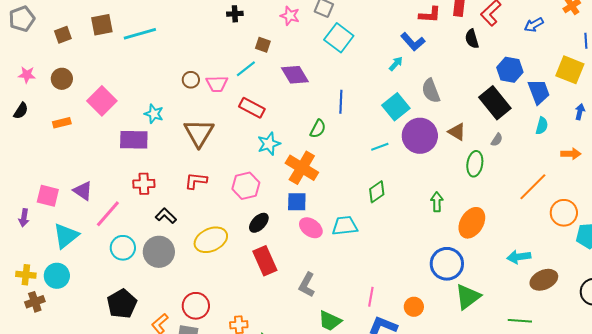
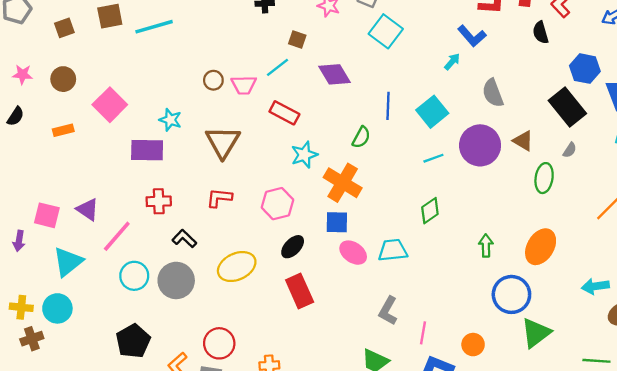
cyan square: (396, 107) -> (432, 112), moved
green arrow: (437, 202) -> (486, 246), moved
gray L-shape: (307, 285) -> (388, 311), moved

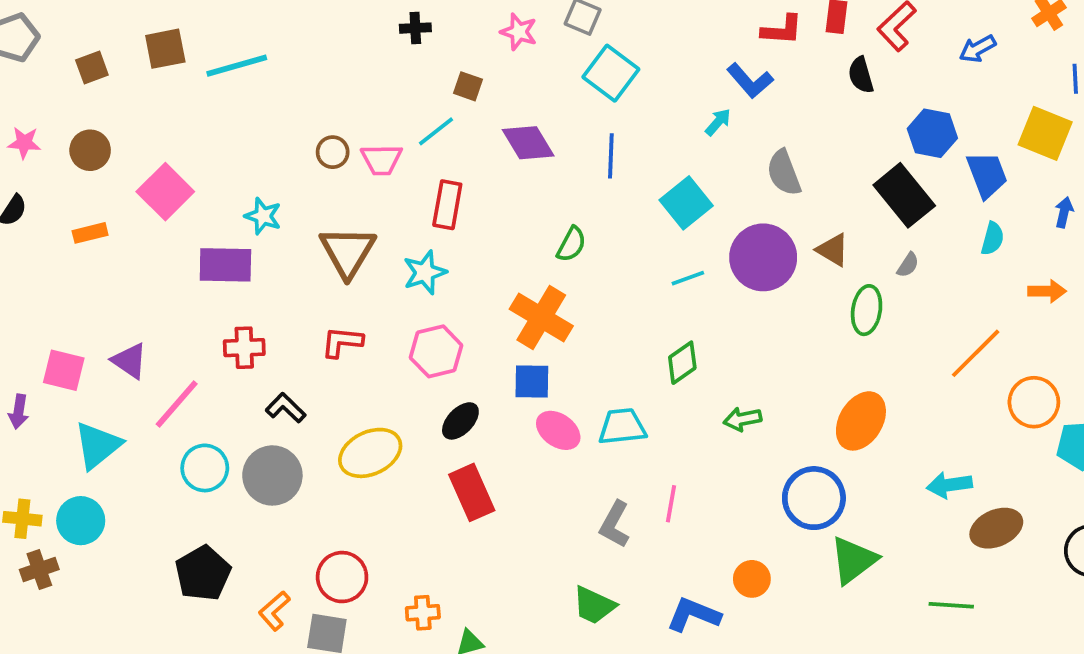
blue line: (388, 106) -> (611, 156), moved
red rectangle: (284, 113) -> (447, 205), turned 72
cyan star: (304, 155) -> (425, 272), moved
green arrow: (486, 246) -> (742, 419), moved, turned -100
pink line: (423, 333) -> (671, 504), moved

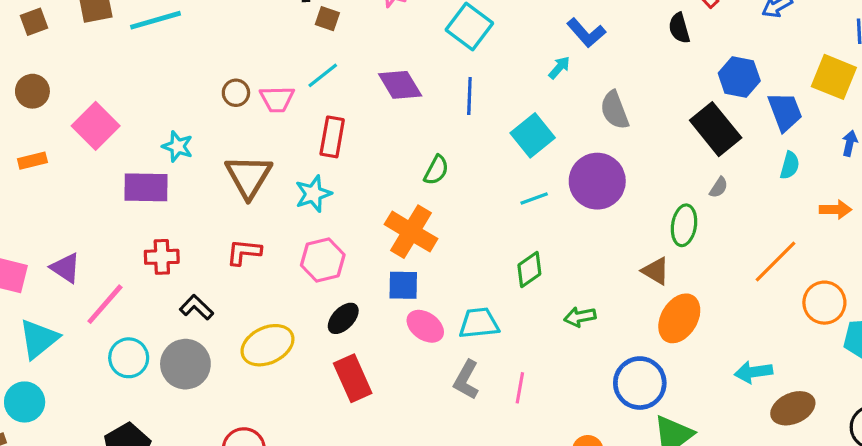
brown square: (468, 86) -> (327, 19), moved
brown triangle: (833, 250) -> (656, 271), moved
gray L-shape: (615, 524) -> (466, 380), moved

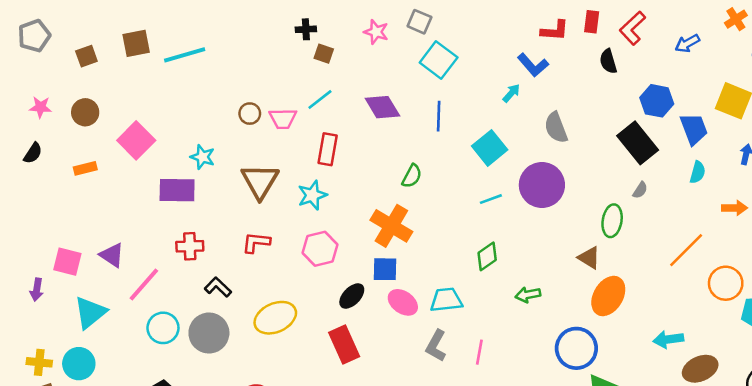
black ellipse: (343, 318) -> (352, 296), moved

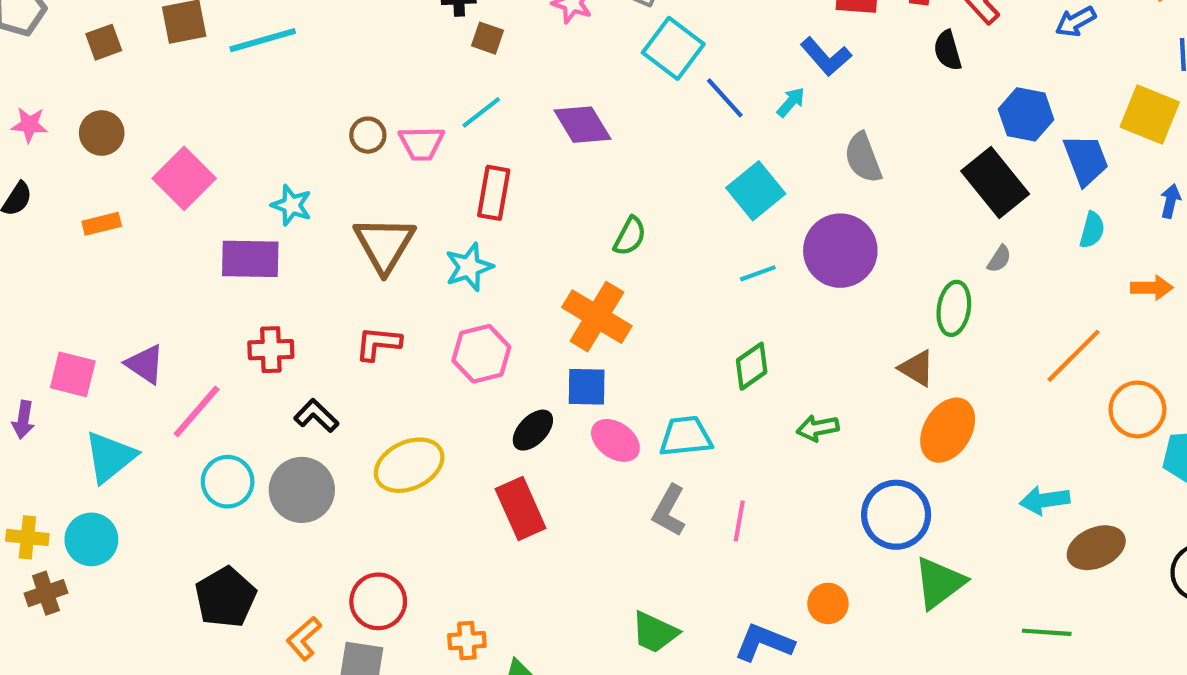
blue line: (439, 116) -> (725, 98), moved, turned -44

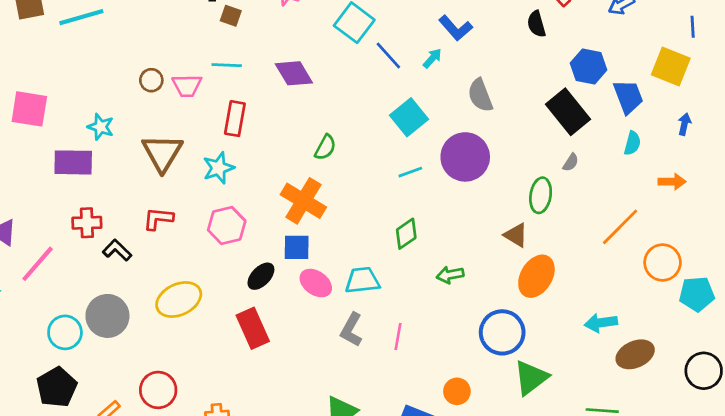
cyan line: (481, 112) -> (227, 65), turned 40
pink square: (184, 178) -> (29, 109), turned -36
black L-shape: (316, 416) -> (117, 250), moved
cyan circle: (228, 482) -> (65, 332), moved

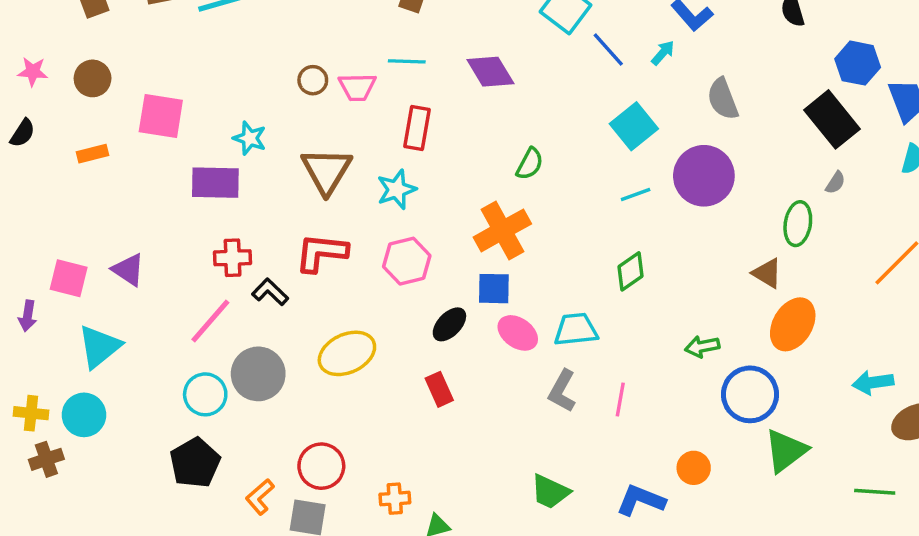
orange cross: (303, 201) -> (502, 230), turned 30
red L-shape: (158, 219) -> (321, 253), size x1.4
pink line: (38, 264) -> (210, 321), moved
green arrow: (450, 275) -> (702, 347), moved
red rectangle: (253, 328) -> (439, 389), size x0.7

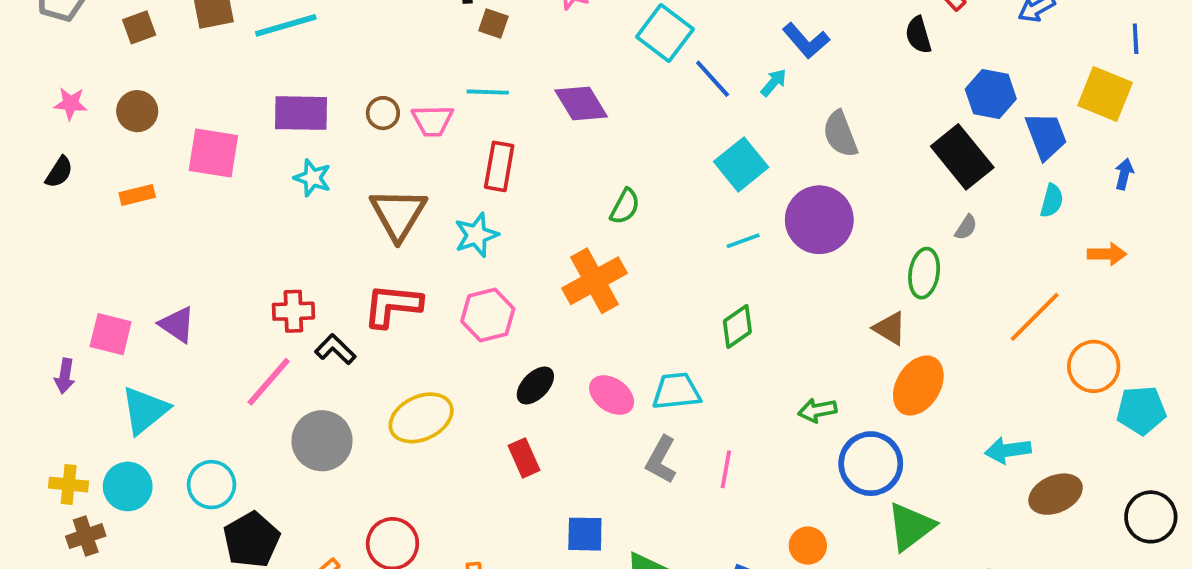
purple rectangle: (215, 183) -> (301, 113), moved
blue square: (494, 289) -> (585, 534), moved
cyan circle: (205, 394) -> (211, 485), moved

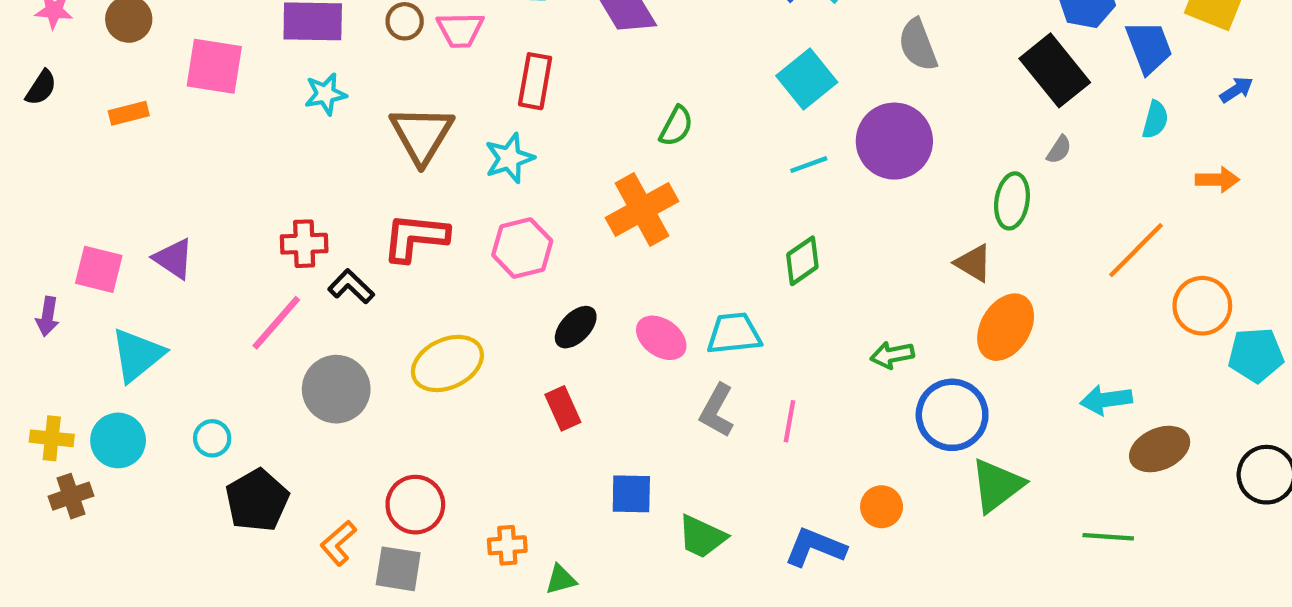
blue arrow: (1124, 174) -> (1237, 90), turned 44
cyan star: (312, 178) -> (325, 94), turned -30
cyan circle: (211, 485) -> (212, 438), size x0.7

